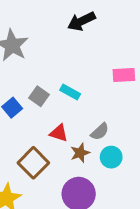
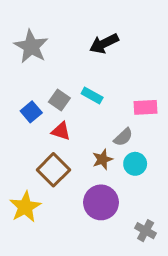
black arrow: (81, 21) -> (104, 44), moved
pink rectangle: (124, 75) -> (146, 107), moved
red triangle: (59, 133) -> (61, 131), moved

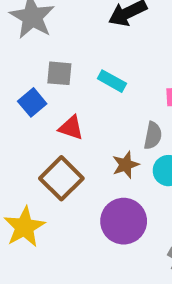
gray square: (59, 100) -> (59, 73), moved, turned -30
gray semicircle: (123, 137) -> (153, 136), turned -36

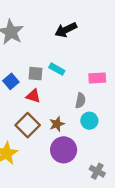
gray square: (59, 73) -> (36, 74), moved
brown star: (126, 165) -> (57, 124), moved

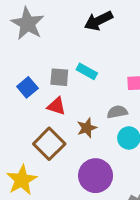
gray semicircle: (80, 100) -> (117, 112), turned -112
brown star: (57, 124) -> (87, 128), moved

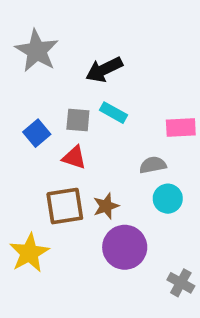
black arrow: (98, 21) -> (104, 69), moved
brown star: (87, 128) -> (106, 206), moved
brown square: (49, 144) -> (65, 206), turned 36

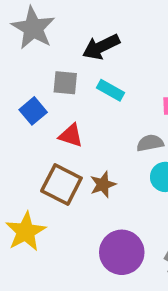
gray square: (78, 120) -> (65, 83), moved
brown square: (65, 206) -> (61, 184), turned 36
purple circle: (125, 247) -> (122, 252), moved

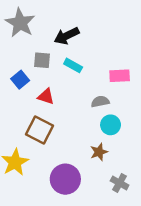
brown star: (103, 184) -> (99, 152), moved
purple circle: (122, 252) -> (65, 179), moved

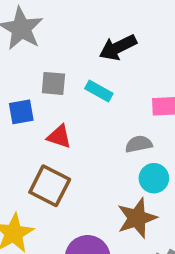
black arrow: (67, 36) -> (118, 47), moved
blue square: (20, 80) -> (21, 112), turned 30
brown star: (99, 152) -> (137, 218), size x1.5

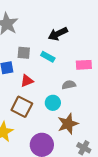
red triangle: (59, 137) -> (27, 81), turned -40
cyan circle: (154, 178) -> (53, 103), moved

